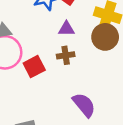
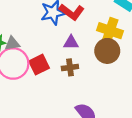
red square: (34, 67) -> (39, 65), moved

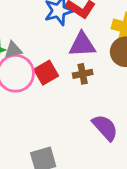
purple triangle: (71, 43) -> (82, 45), size x1.5

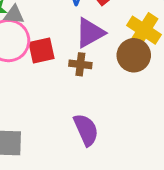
purple triangle: (82, 45) -> (90, 33), turned -44

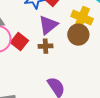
red square: (42, 50) -> (19, 41), turned -30

